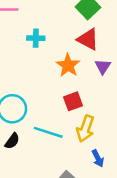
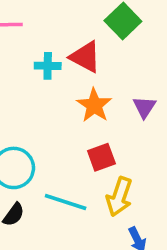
red triangle: (88, 39) -> (85, 57), moved

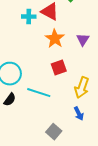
yellow arrow: (119, 197) -> (82, 88), moved

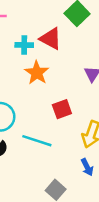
orange star: (55, 39) -> (37, 73), moved

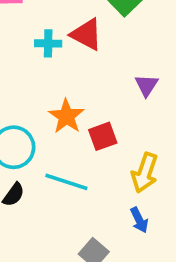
orange star: (37, 73) -> (66, 116), moved

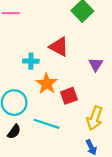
red triangle: (86, 34) -> (59, 47), moved
cyan cross: (48, 43) -> (31, 61), moved

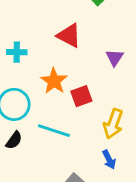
cyan cross: (31, 61) -> (17, 52), moved

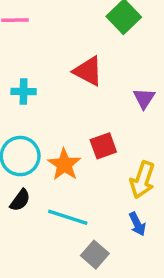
orange star: (54, 81) -> (64, 165), moved
cyan line: (54, 131) -> (68, 217), moved

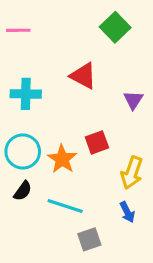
cyan cross: (24, 92) -> (26, 94), size x1.4
gray square: (95, 255) -> (89, 239), turned 30

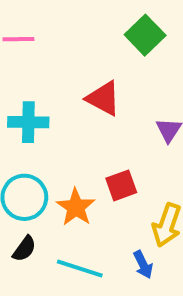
blue arrow: (127, 212) -> (143, 265), moved

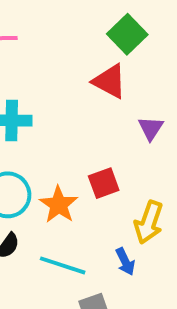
red triangle: (103, 98) -> (110, 81), moved

